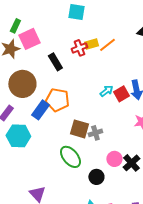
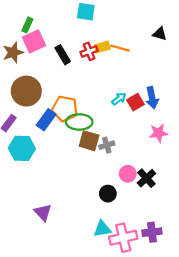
green rectangle: (15, 26) -> (27, 25), moved
orange line: (107, 45) -> (120, 48), turned 54
black rectangle: (55, 62) -> (63, 55), moved
green ellipse: (70, 157) -> (79, 122), moved, turned -50

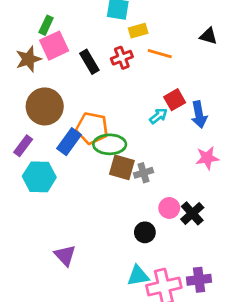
yellow rectangle: (102, 47) -> (138, 31), moved
red square: (135, 102) -> (175, 100), moved

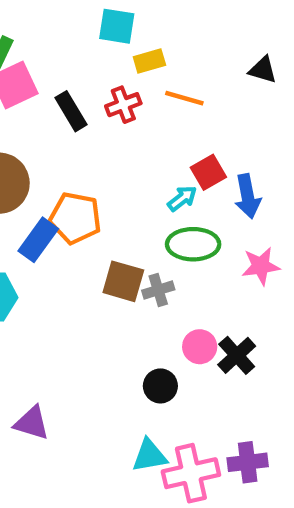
green ellipse: (110, 144) -> (193, 244), moved
purple triangle: (65, 255) -> (32, 423), turned -30

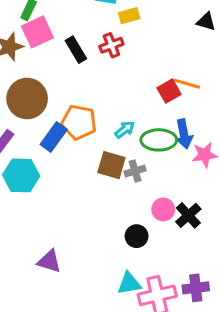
orange line: (184, 98) -> (187, 84), moved
blue arrow: (248, 196) -> (184, 134), moved
cyan arrow: (182, 198) -> (125, 130), moved

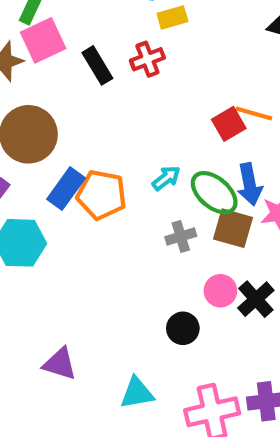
orange pentagon: (79, 122) -> (102, 195), moved
green ellipse: (159, 140) -> (214, 193), turned 40
brown square: (111, 165) -> (233, 228), moved
cyan triangle: (129, 283) -> (137, 393), moved

